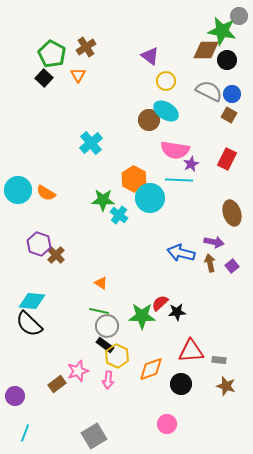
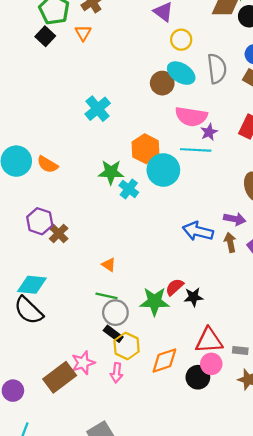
gray semicircle: (209, 91) -> (217, 69), moved, turned 56
brown rectangle: (57, 384) -> (60, 377), size x1.6
pink circle: (167, 424) -> (211, 364), moved

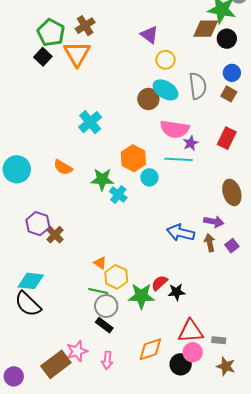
orange triangle: (83, 33) -> (77, 54), size x1.8
orange semicircle: (47, 164) -> (63, 167), moved
cyan circle: (163, 170) -> (149, 177), size x0.6
yellow hexagon: (127, 346) -> (116, 277), moved

